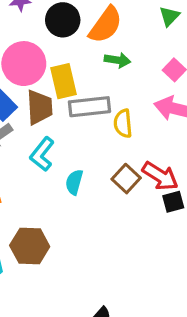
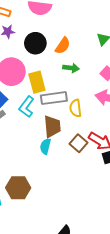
orange semicircle: (106, 25) -> (63, 46), size x0.7
brown trapezoid: (40, 107) -> (52, 127), moved
cyan L-shape: (42, 154) -> (27, 107), moved

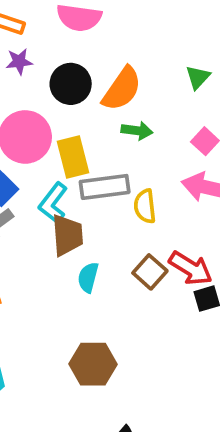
orange semicircle: (63, 46) -> (122, 89), size x1.4
brown trapezoid: (52, 127) -> (67, 235), moved
brown hexagon: (18, 188) -> (93, 364), moved

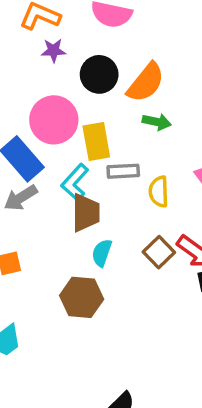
gray rectangle: (105, 187) -> (123, 171), size x0.7
brown hexagon: (93, 364) -> (82, 297), moved

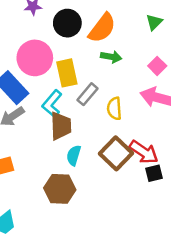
gray rectangle: (123, 171) -> (88, 94), turned -45
brown square: (159, 252) -> (116, 153), size x1.4

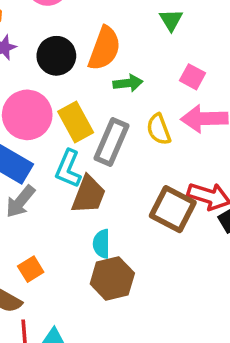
gray rectangle: (88, 94) -> (111, 142), size x1.4
yellow semicircle: (114, 109) -> (159, 129), moved
brown trapezoid: (61, 126) -> (89, 195), turned 40
cyan semicircle: (74, 155) -> (102, 244), moved

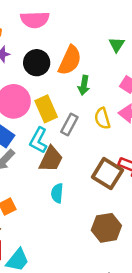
green arrow: (128, 83) -> (84, 85), turned 102
gray rectangle: (111, 142) -> (69, 124), size x0.7
brown hexagon: (112, 278) -> (106, 228), moved

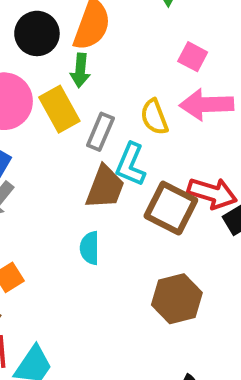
green arrow: (84, 85) -> (80, 70), moved
cyan L-shape: (39, 140) -> (131, 164), moved
brown trapezoid: (51, 159) -> (105, 187), moved

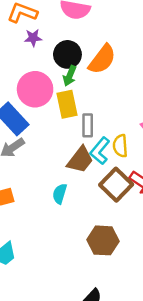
green arrow: (80, 70) -> (70, 76), moved
yellow semicircle: (154, 117) -> (120, 146), moved
gray rectangle: (100, 132) -> (88, 125), turned -40

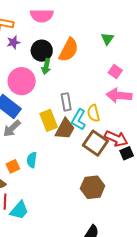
yellow rectangle: (67, 104) -> (49, 120), moved
cyan semicircle: (60, 194) -> (32, 160), moved

